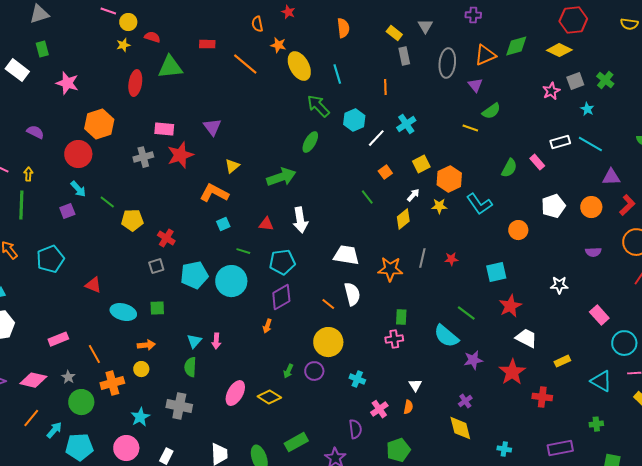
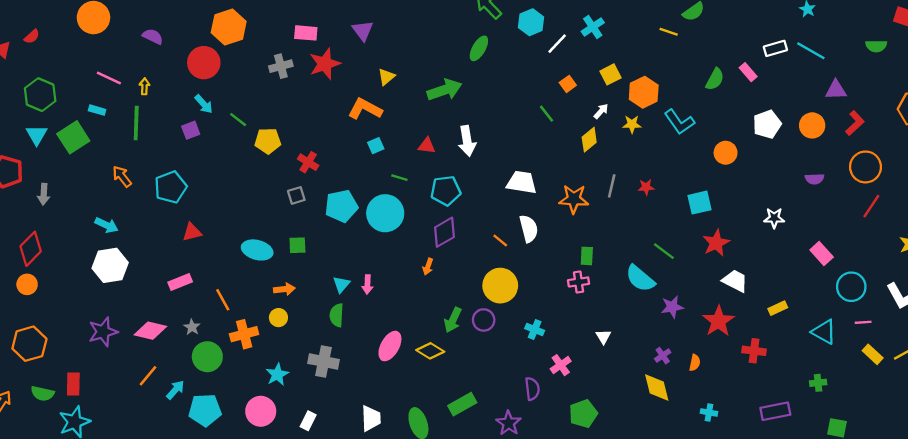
red triangle: (93, 285) -> (192, 232), moved, turned -36
green arrow: (288, 371) -> (453, 320), size x1.5
orange semicircle: (408, 407) -> (695, 363), moved

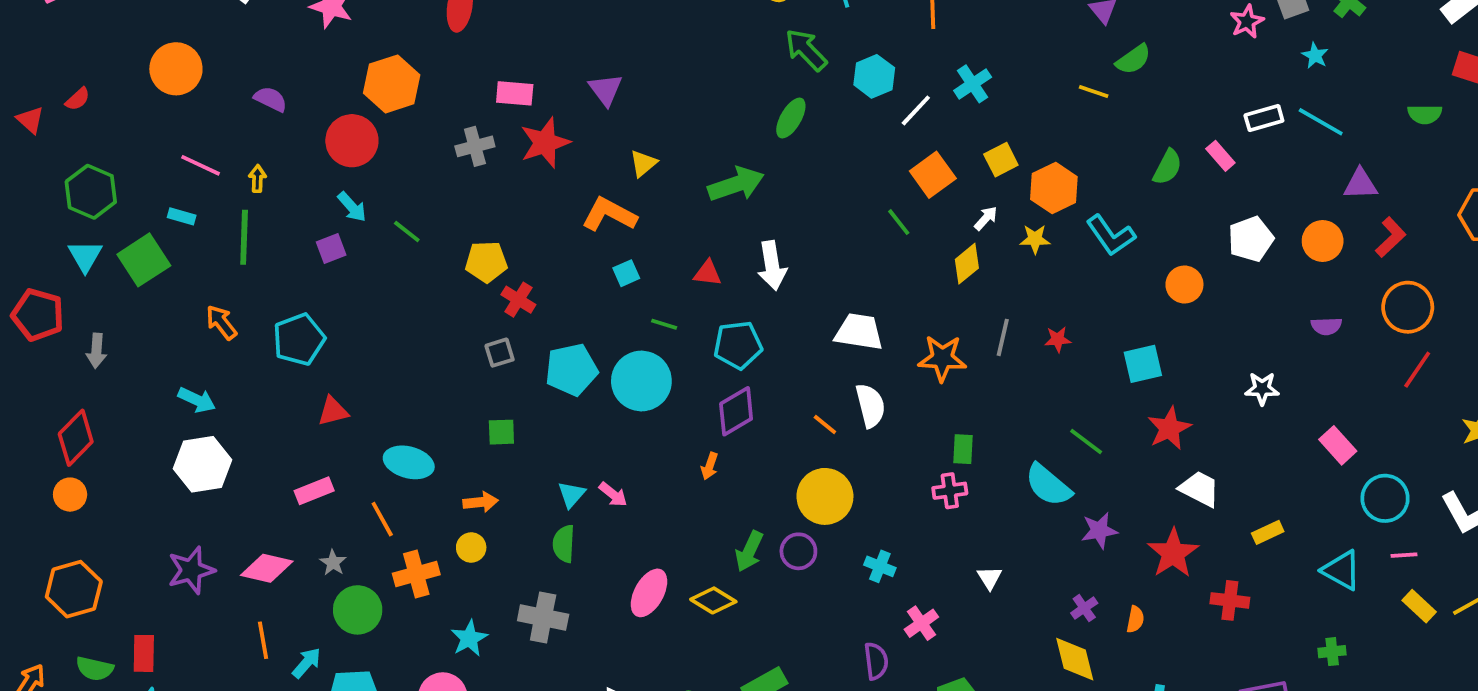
orange square: (568, 84) -> (933, 175), size x1.6
yellow pentagon: (268, 141) -> (486, 262), moved
cyan ellipse: (257, 250) -> (409, 462), moved
pink arrow: (367, 284) -> (613, 495), turned -54
orange line: (148, 376) -> (263, 640), turned -50

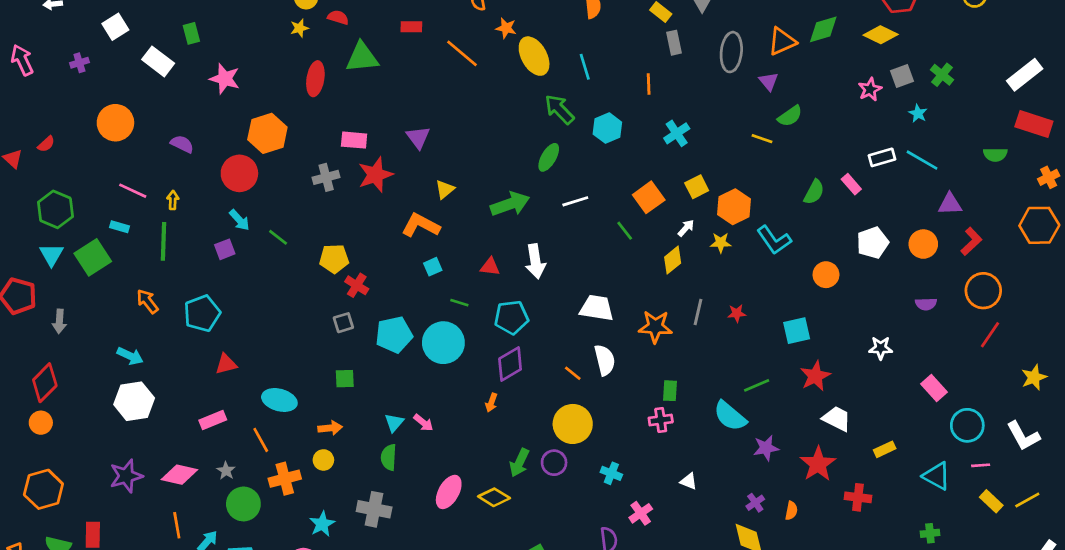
white line: (916, 110) -> (575, 201), moved, turned 30
green line: (1086, 442) -> (757, 385), turned -60
white triangle: (990, 578) -> (689, 481), turned -36

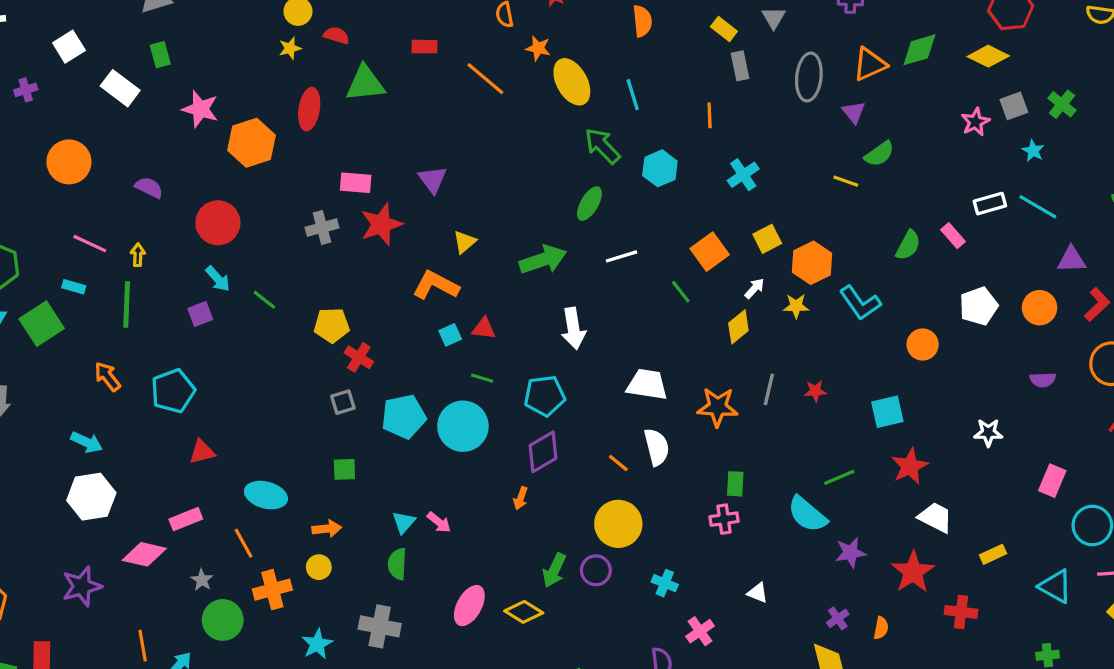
orange hexagon: (267, 133) -> (252, 143), moved
red triangle: (490, 267) -> (484, 328), moved
pink rectangle: (934, 388) -> (1052, 481), turned 65
pink diamond: (179, 475) -> (144, 554), moved

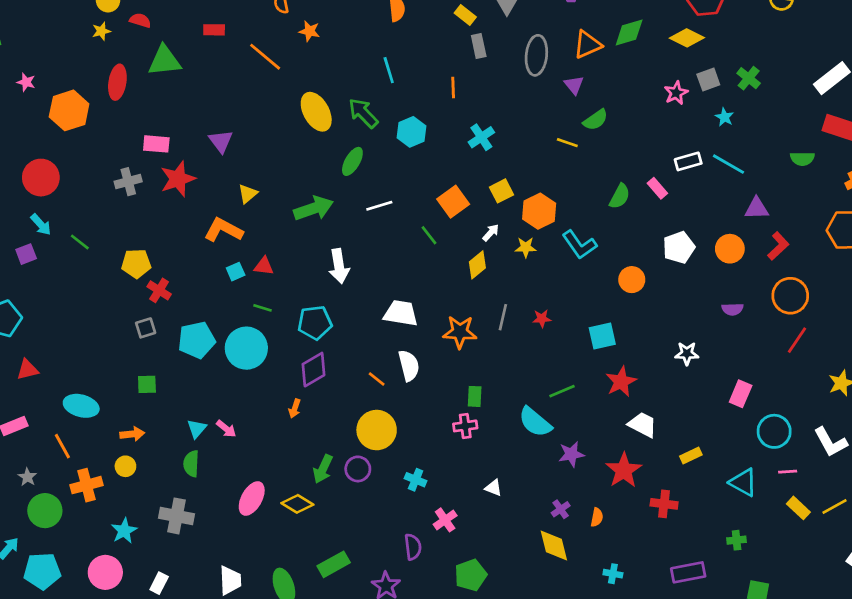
yellow ellipse: (572, 82) -> (316, 112), moved
pink star: (200, 109) -> (26, 82), size x0.6

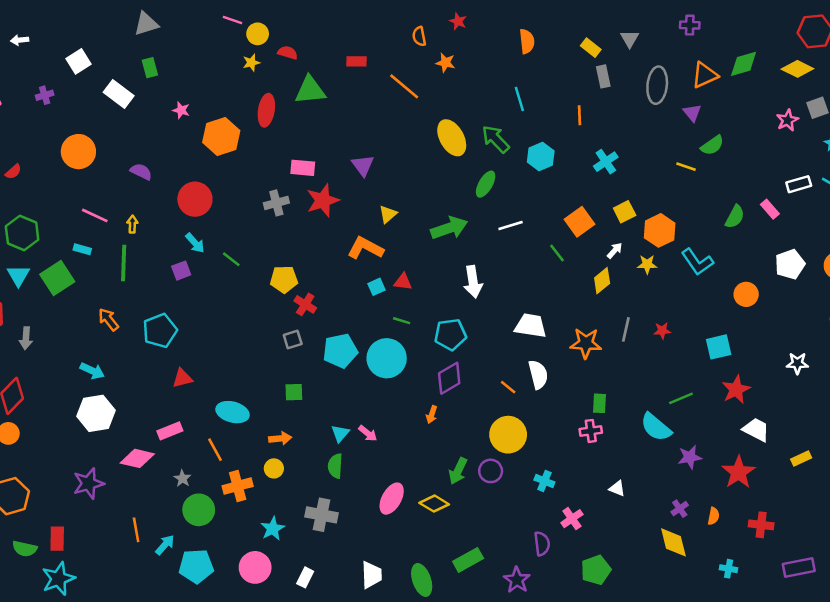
red cross: (664, 504) -> (761, 525), moved

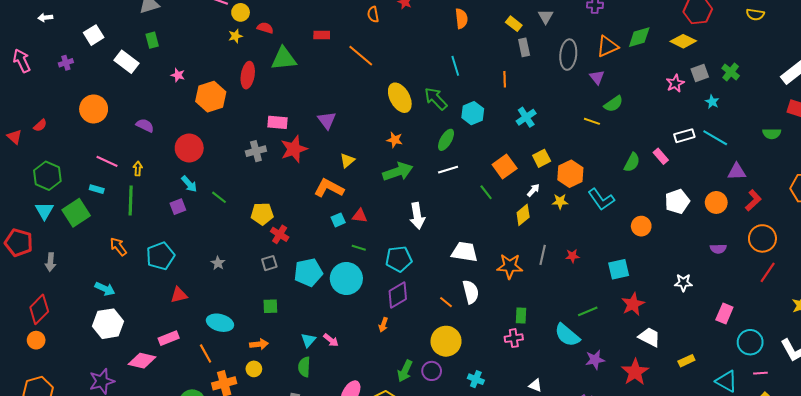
orange star: (445, 63) -> (395, 140), moved
green ellipse: (486, 184) -> (446, 140), moved
gray star: (182, 478) -> (218, 263), moved

